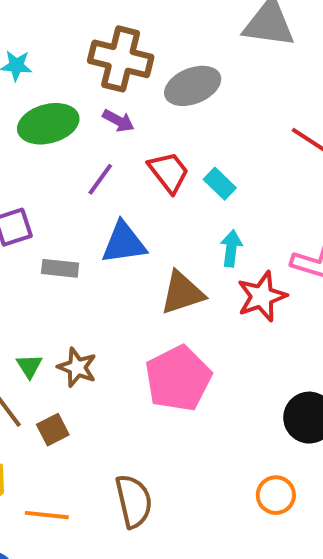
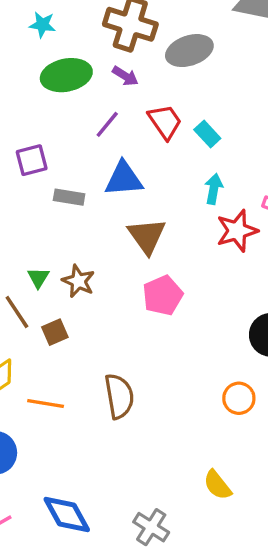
brown triangle: (182, 293) -> (147, 236), moved, turned -51
pink pentagon: (178, 378) -> (163, 295), size x0.7

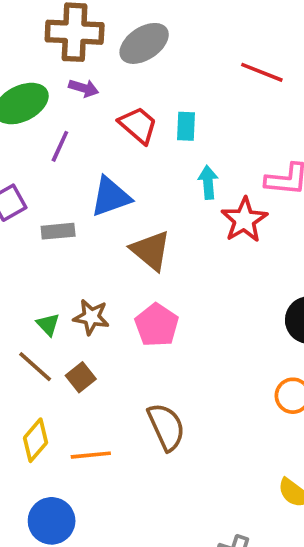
purple line: (107, 124) -> (60, 146), moved
cyan rectangle: (207, 134) -> (186, 126), turned 60
pink pentagon: (163, 295) -> (157, 325), moved

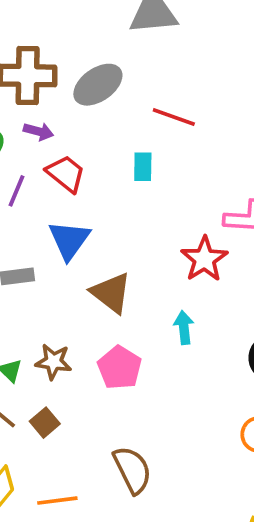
red line: (262, 72) -> (174, 117), moved
red trapezoid: (138, 125) -> (66, 174), moved
cyan arrow: (208, 182) -> (184, 328), moved
blue triangle: (111, 197) -> (69, 240), turned -33

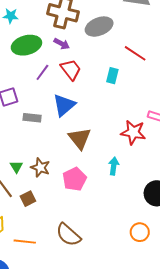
red star: (204, 259) -> (133, 132), turned 30
brown semicircle: (132, 470) -> (68, 235), turned 144

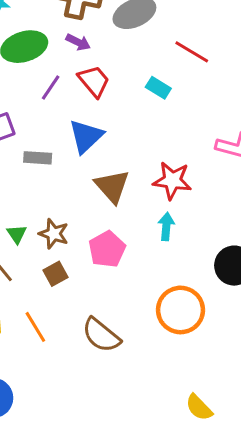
cyan rectangle: (112, 76) -> (158, 88), turned -70
red star: (133, 132) -> (172, 180), moved
brown square: (28, 199) -> (55, 274), moved
orange circle: (140, 232) -> (181, 310), moved, size x1.6
orange line: (25, 242) -> (35, 327), moved, turned 55

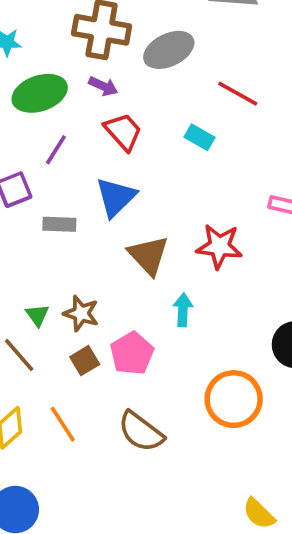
purple line: (51, 87) -> (56, 150), moved
cyan arrow: (166, 226) -> (183, 310), moved
pink pentagon: (107, 249) -> (132, 353), moved

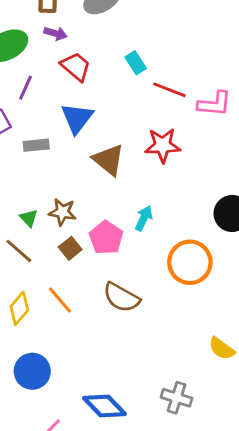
red line: (238, 94) -> (169, 90), moved
cyan rectangle: (200, 137) -> (136, 63), turned 35
cyan arrow: (183, 310) -> (144, 218), moved, turned 30

